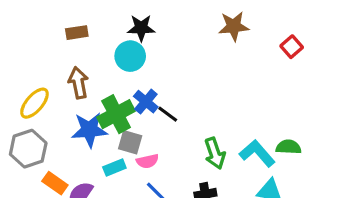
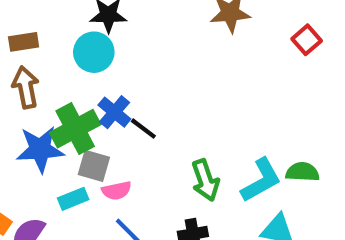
brown rectangle: (77, 33) -> (24, 42), moved
cyan L-shape: (257, 153) -> (261, 180), turned 102

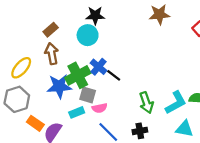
brown rectangle: (24, 42) -> (51, 30), turned -32

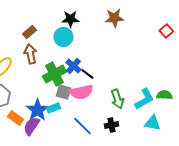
brown star: (159, 14) -> (114, 18), moved
blue star: (59, 86) -> (37, 110), moved, turned -30
pink semicircle: (100, 108) -> (81, 92), moved, size x1.6

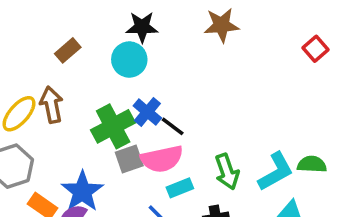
brown arrow: (30, 54) -> (52, 105), moved
gray square: (63, 92) -> (129, 159), turned -35
cyan rectangle: (53, 108) -> (180, 188), moved

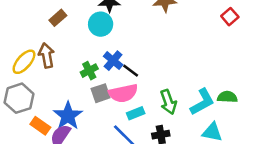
green cross: (113, 126) -> (89, 71), size x0.6

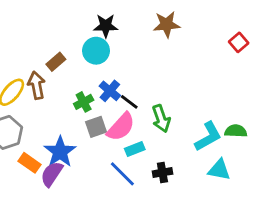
brown rectangle: (58, 18) -> (56, 62), moved
pink semicircle: (123, 93) -> (121, 127), turned -36
green arrow: (168, 102) -> (161, 119), moved

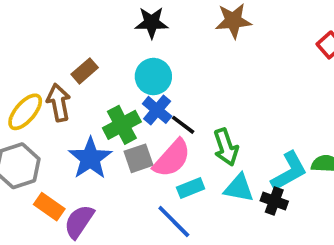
cyan circle: (96, 51) -> (153, 77), moved
green cross: (84, 102) -> (122, 125), size x1.4
blue star: (60, 152) -> (90, 158), moved
cyan triangle: (219, 170) -> (239, 188), moved
black cross: (162, 173) -> (274, 201), moved, turned 30

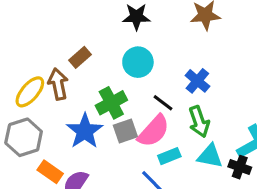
blue cross: (157, 110) -> (197, 81), moved

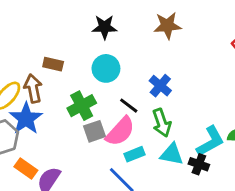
brown rectangle: (80, 57) -> (53, 64), turned 54
blue star: (85, 131) -> (26, 118), moved

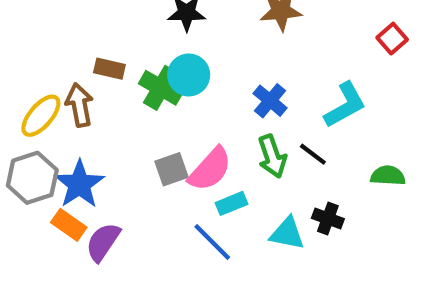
green cross: (82, 106) -> (161, 88), moved, turned -32
black line: (129, 106) -> (313, 154), moved
blue star: (26, 118) -> (79, 184), moved
cyan L-shape: (210, 141) -> (345, 105), moved
cyan triangle: (172, 154) -> (287, 233), moved

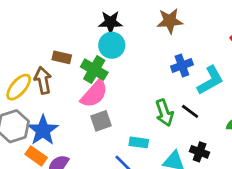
cyan circle: (189, 75) -> (112, 45), moved
blue cross: (270, 101) -> (182, 65), moved, turned 30
pink semicircle: (210, 169) -> (94, 94), moved
cyan rectangle: (231, 203) -> (139, 142), turned 30

